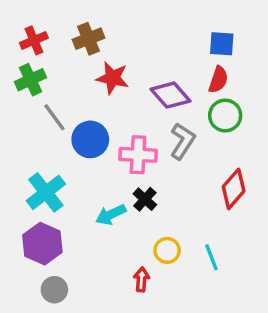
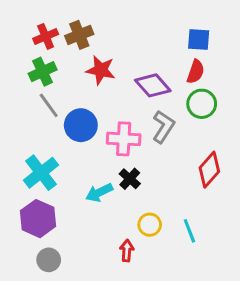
red cross: (34, 40) -> (46, 36), moved
green cross: (30, 80) -> (43, 72), moved

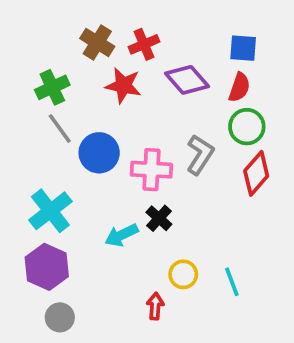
brown cross: (79, 35) -> (97, 42), turned -36
red cross: (46, 36) -> (144, 44), moved
purple diamond: (153, 85) -> (187, 80), moved
red diamond: (209, 170) -> (256, 173), moved

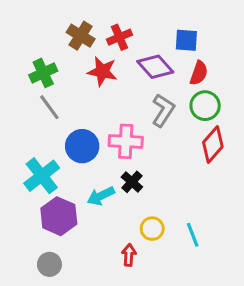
blue square: (243, 48) -> (186, 40), moved
blue circle: (99, 153) -> (82, 146), moved
gray L-shape: (200, 155) -> (163, 110), moved
purple hexagon: (47, 267) -> (59, 216), moved

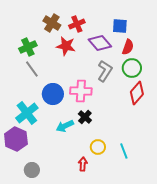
purple hexagon: (59, 216) -> (16, 139), moved

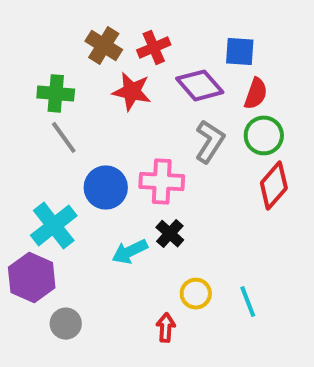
green cross: (28, 47) -> (56, 93), turned 30
gray circle: (32, 170) -> (66, 324), moved

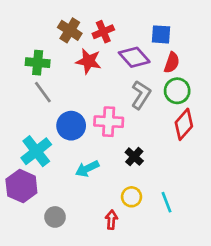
black cross: (170, 234) -> (134, 157), moved
gray circle: (66, 324) -> (55, 217), moved

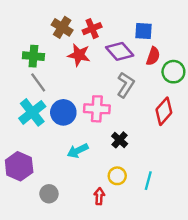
green circle: (177, 91) -> (173, 72), moved
cyan cross: (36, 151) -> (32, 112), moved
cyan line: (166, 202) -> (148, 181), turned 36

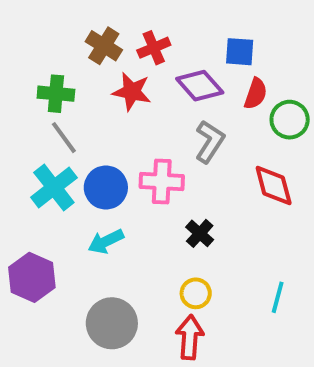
red diamond: (164, 111) -> (274, 185), turned -56
cyan arrow: (78, 151) -> (106, 241), moved
cyan line: (148, 181) -> (278, 297), moved
gray circle: (49, 194) -> (112, 323), moved, size x1.6
red arrow: (99, 196) -> (190, 337), moved, size x1.5

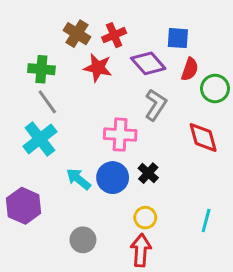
blue circle: (106, 187) -> (113, 178), moved
cyan arrow: (106, 241) -> (78, 179), turned 65
gray circle: (112, 323) -> (83, 240), size x0.7

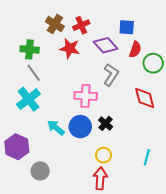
gray circle: (83, 240) -> (40, 171), moved

